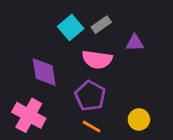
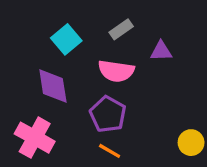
cyan square: (71, 27) -> (66, 39), moved
yellow circle: (139, 119) -> (191, 143), moved

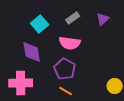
purple triangle: (161, 51) -> (103, 19), moved, turned -40
pink cross: (35, 138) -> (21, 83), turned -30

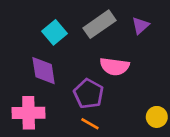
gray rectangle: (73, 18) -> (99, 24), size x1.6
pink semicircle: (70, 43) -> (114, 66), moved

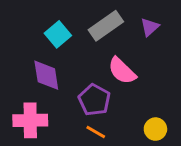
pink semicircle: (114, 66) -> (122, 71), turned 36
yellow circle: (157, 117) -> (155, 129), moved

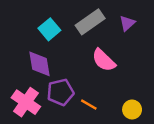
purple pentagon: (94, 100) -> (60, 92), moved, turned 30
pink cross: (30, 120) -> (26, 102), turned 36
orange line: (96, 132) -> (89, 105), moved

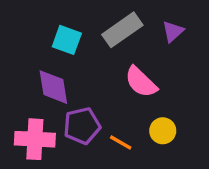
cyan square: (49, 29) -> (67, 40), turned -30
pink cross: (26, 102) -> (35, 139), turned -32
yellow circle: (132, 110) -> (163, 131), moved

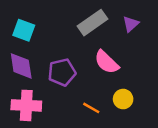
cyan square: (67, 40) -> (24, 30), moved
purple diamond: (53, 87) -> (21, 66), moved
purple pentagon: (82, 126) -> (62, 72), moved

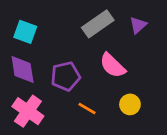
pink cross: (26, 105) -> (28, 111), turned 32
orange line: (91, 108) -> (87, 108), moved

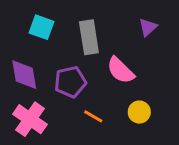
gray rectangle: (98, 24) -> (89, 37), moved, turned -64
cyan square: (25, 32) -> (41, 27), moved

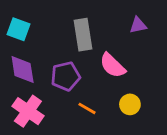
cyan square: (41, 27) -> (19, 29), moved
purple triangle: (148, 27) -> (138, 25), turned 30

